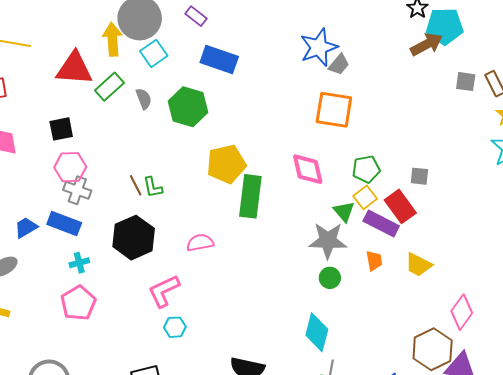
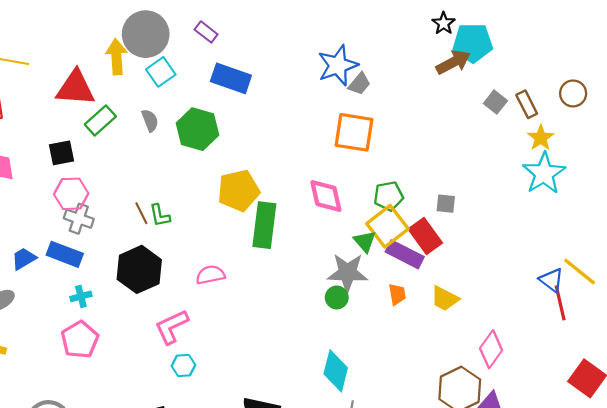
gray square: (466, 82) -> (495, 102), turned 30
green rectangle: (109, 87) -> (100, 120), moved
yellow square: (365, 197) -> (387, 226), size x1.6
green circle: (330, 278) -> (337, 297), moved

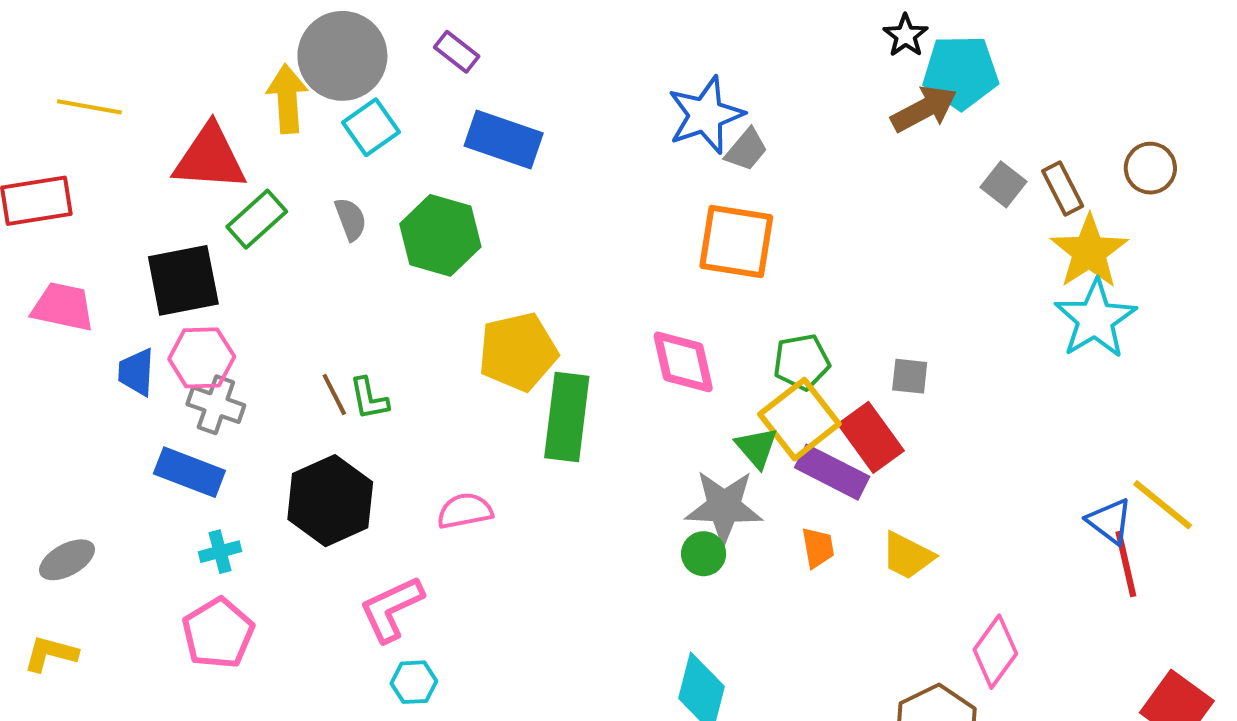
yellow star: (541, 138) -> (1089, 252), size x1.5
black square: (61, 153) -> (183, 280), size x1.5
blue trapezoid: (24, 259) -> (136, 372), moved, turned -56

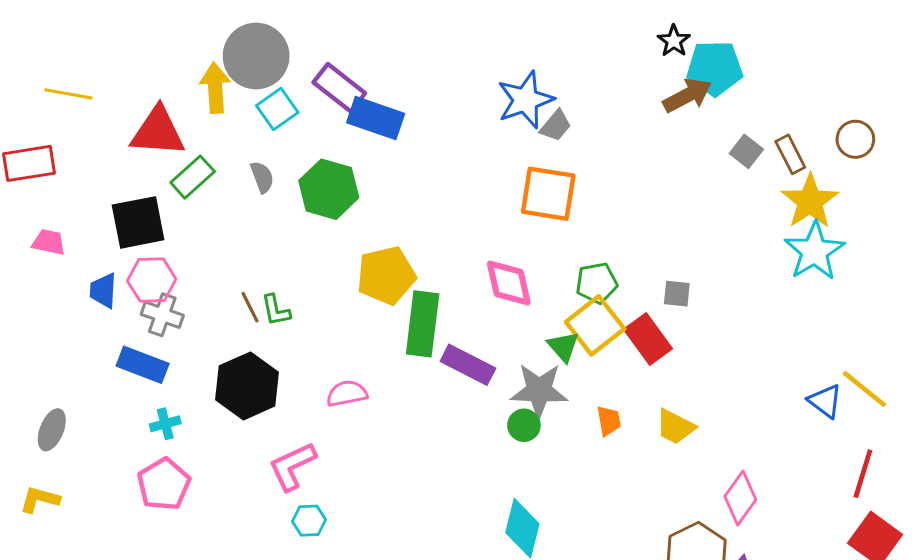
purple rectangle: (457, 52) -> (339, 88), moved, size x1.6
pink trapezoid: (63, 307) -> (49, 242), size x0.7
purple rectangle: (832, 472) -> (468, 365), moved
gray ellipse: (67, 560) -> (52, 430), turned -39
red line: (1126, 564) -> (863, 474), moved, turned 30

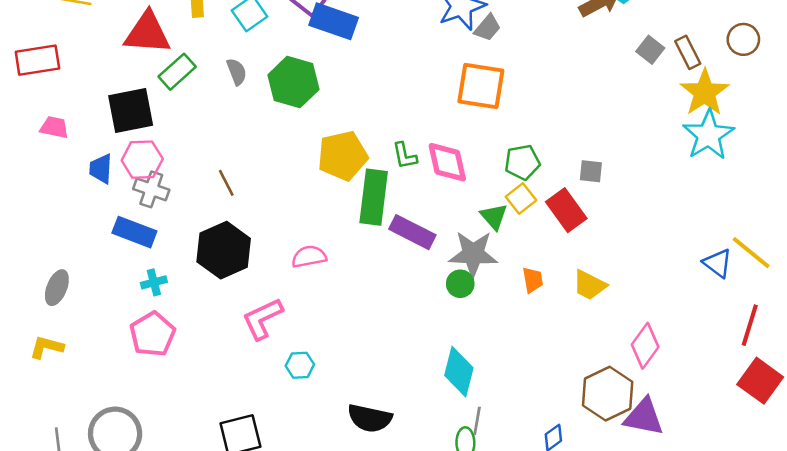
green L-shape: (276, 310) -> (405, 156), moved
yellow square: (595, 325) -> (521, 198), size x0.6
cyan hexagon: (309, 521) -> (300, 365), moved

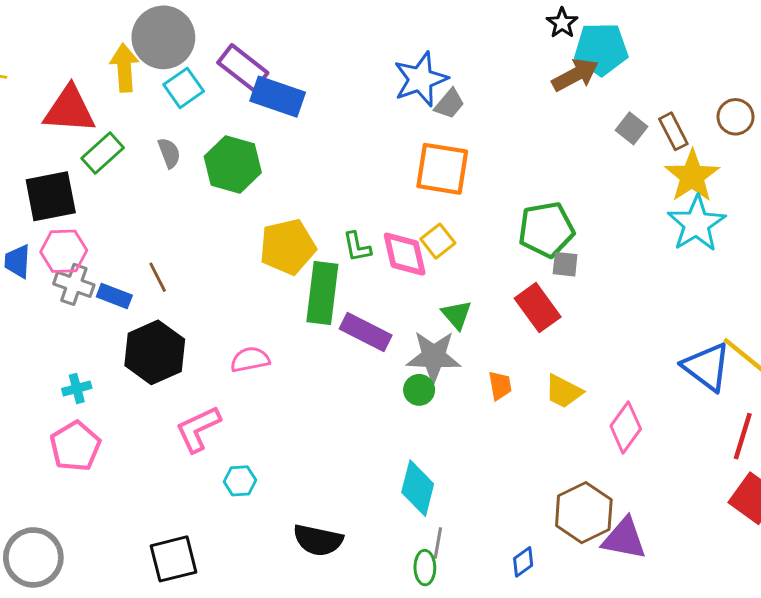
green pentagon: (522, 162) -> (546, 230), moved, size x1.4
yellow square: (521, 198) -> (438, 241), moved
blue rectangle: (134, 232) -> (114, 296), moved, size x0.7
blue triangle: (718, 263) -> (707, 367), size x1.5
pink diamond: (645, 346) -> (626, 427), moved

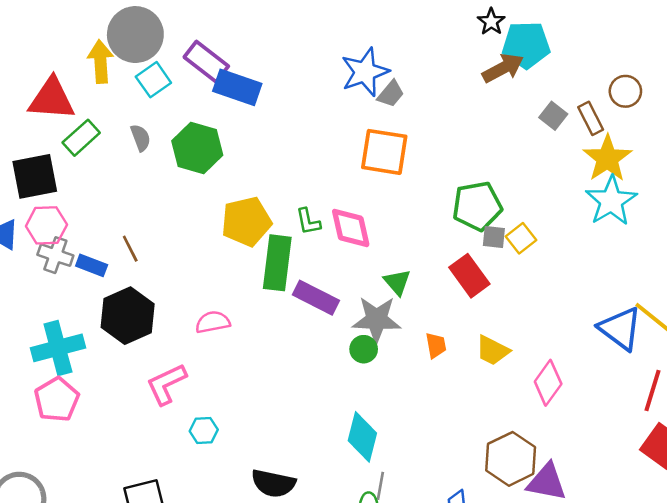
brown circle: (735, 117) -> (625, 91), moved
yellow square: (438, 241) -> (521, 238), moved
cyan cross: (77, 388) -> (58, 348), size x2.0

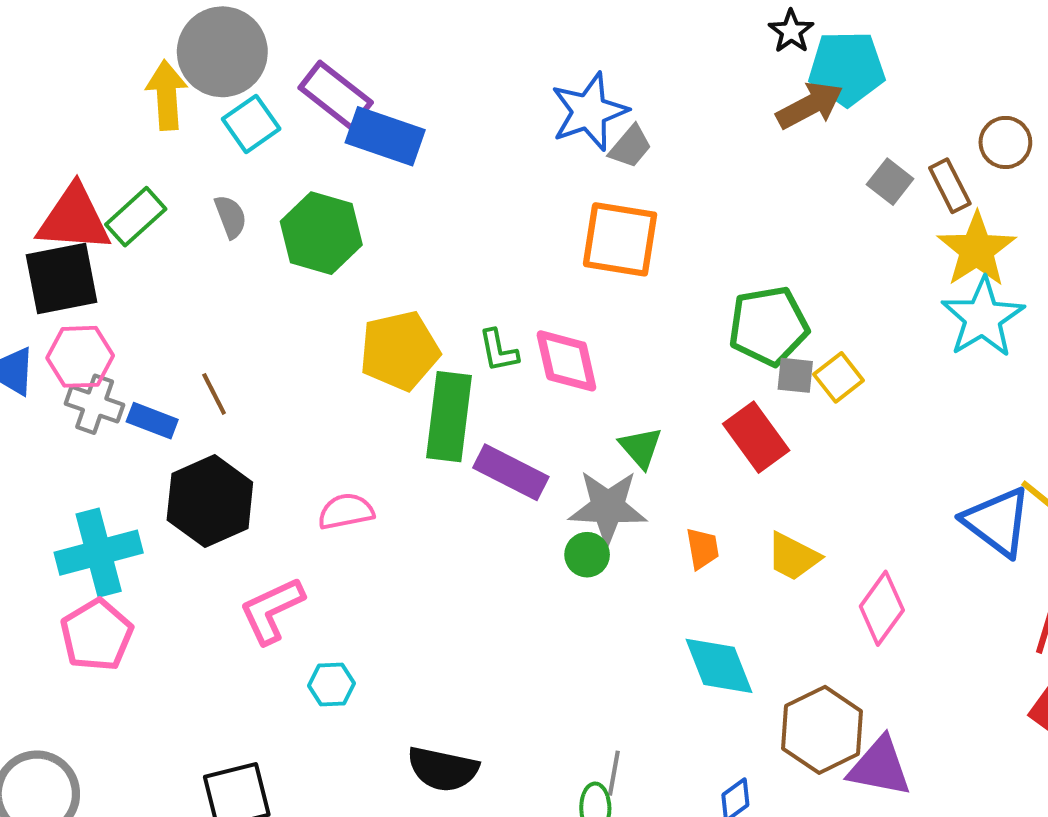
red triangle: (52, 99) -> (74, 219), moved
cyan diamond: (362, 437) -> (719, 666), moved, turned -36

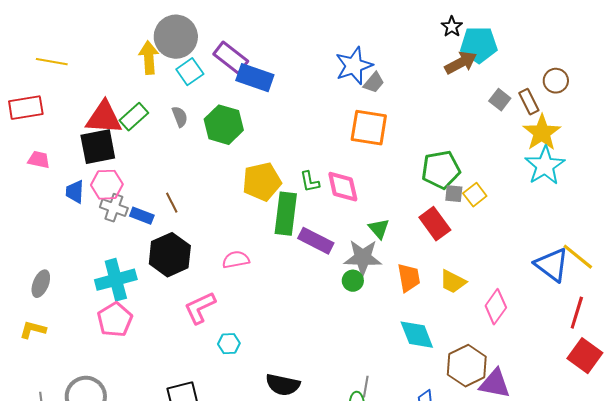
orange trapezoid: (702, 548) -> (409, 278), size x1.4

